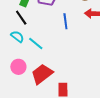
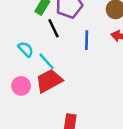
black line: (21, 18) -> (54, 28), moved
red trapezoid: (42, 74) -> (49, 81), moved

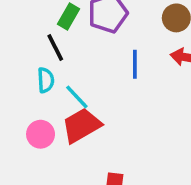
black line: (54, 28) -> (55, 47), moved
cyan semicircle: (26, 49) -> (46, 80), turned 42

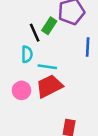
green rectangle: (69, 16) -> (49, 26), moved
cyan line: (77, 97) -> (47, 67), turned -42

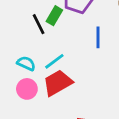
cyan semicircle: (27, 54) -> (26, 63), moved, turned -63
cyan line: (47, 67) -> (54, 61), turned -42

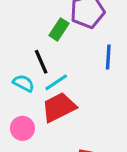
black line: (39, 24) -> (41, 62), moved
pink circle: (27, 89) -> (22, 128), moved

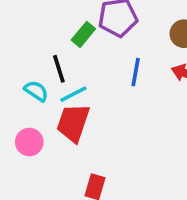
red trapezoid: (59, 107) -> (73, 123), turned -51

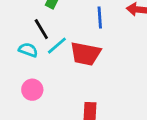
red trapezoid: (73, 123) -> (85, 54), moved, turned -84

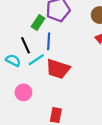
blue line: (100, 18) -> (49, 41), moved
pink circle: (32, 90) -> (23, 92), moved

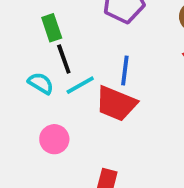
green rectangle: (38, 22) -> (52, 28), moved, turned -56
blue line: (49, 41) -> (125, 70), moved

